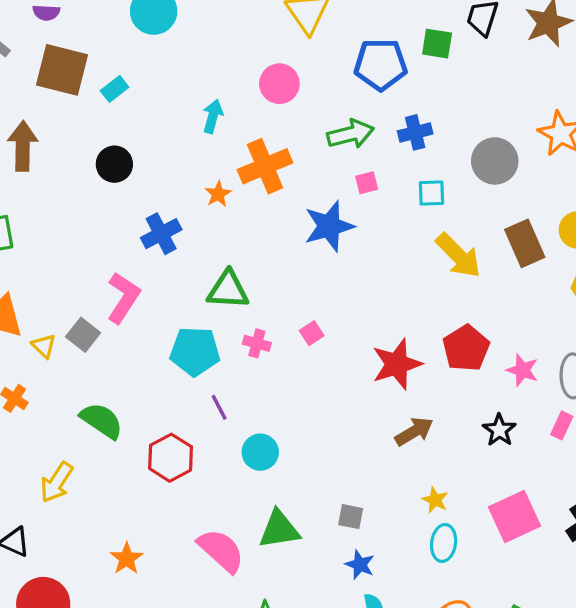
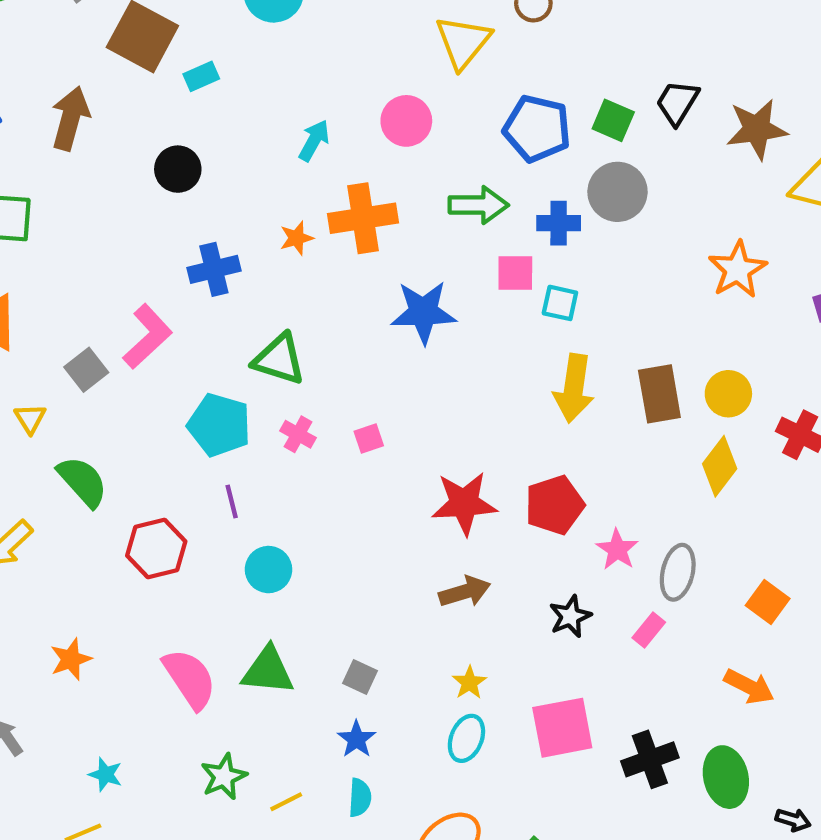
gray circle: (495, 161) -> (617, 192), moved
pink square: (367, 183) -> (515, 273), moved, size x1.4
yellow arrow: (458, 255) -> (574, 388), turned 39
yellow triangle: (44, 346) -> (30, 419), moved

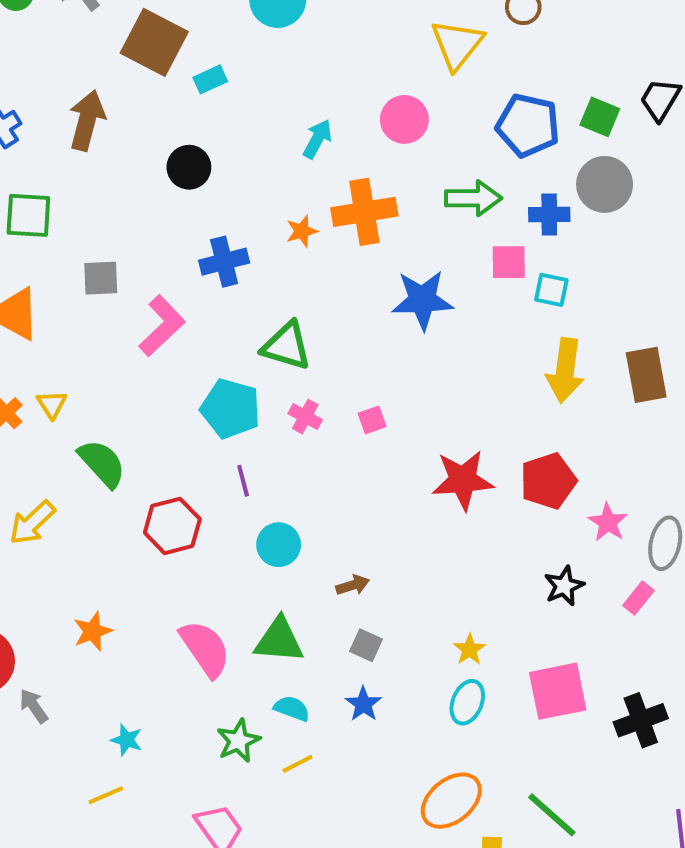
gray square: (86, 370) -> (101, 278), moved, turned 36
brown arrow: (465, 592) -> (353, 585), moved, size x0.7
cyan semicircle: (360, 798) -> (292, 708), moved, turned -72

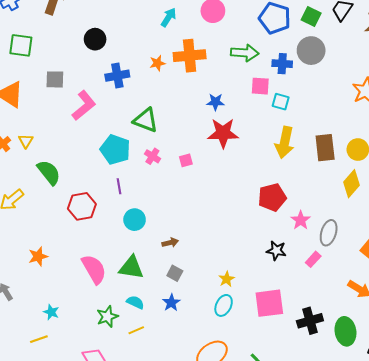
black circle: (189, 167) -> (95, 39), moved
blue star: (422, 300) -> (215, 102), size x0.6
red star: (463, 480) -> (223, 133), moved
black star: (564, 586) -> (276, 251), turned 30

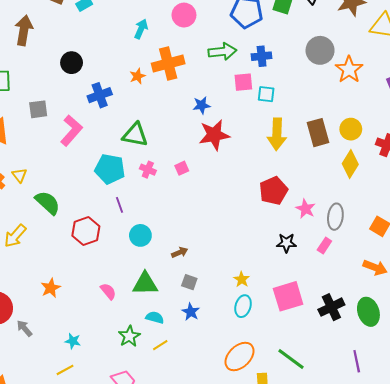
gray circle: (311, 51) -> (320, 50), moved
pink semicircle: (94, 269) -> (108, 291), size x0.6

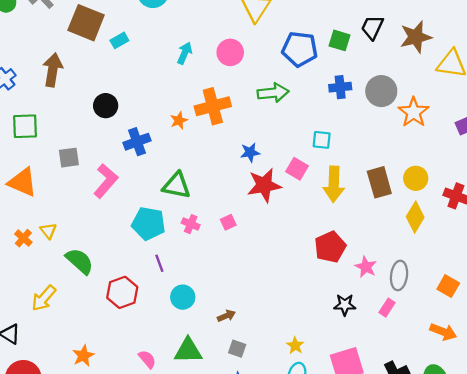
cyan arrow: (141, 29) -> (185, 53), moved
blue cross: (262, 56) -> (340, 87), moved
pink square: (243, 82) -> (297, 169), moved, turned 36

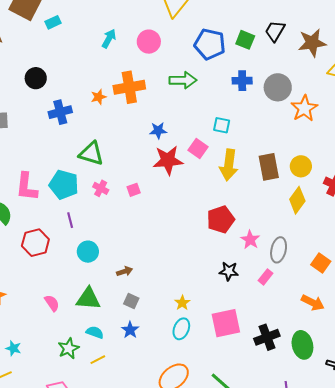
pink L-shape: (106, 181) -> (27, 187), moved, turned 140

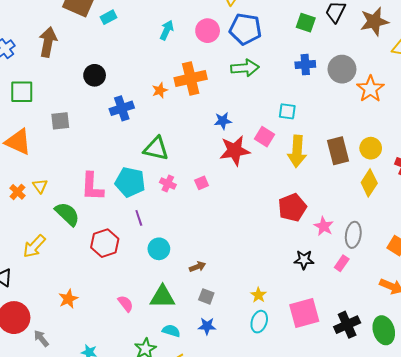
blue pentagon: (210, 44) -> (245, 29), moved
blue star: (130, 330) -> (207, 326), turned -30

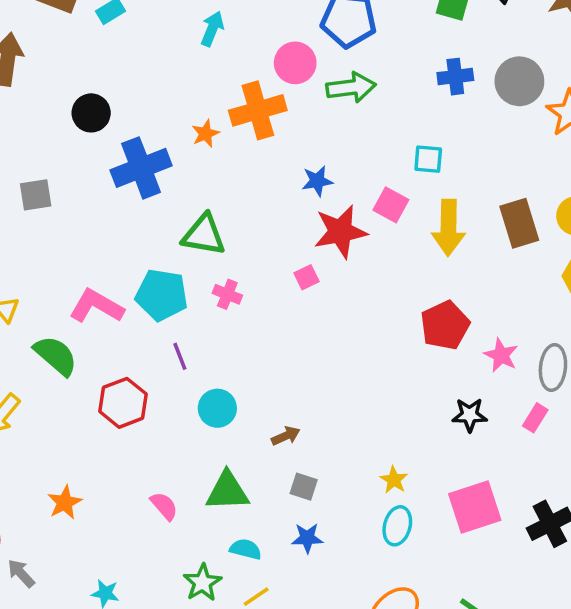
pink circle: (208, 31) -> (295, 63), moved
blue cross: (122, 108) -> (141, 168), size x1.4
pink square: (202, 183) -> (307, 277), moved
pink L-shape: (92, 187) -> (96, 306), turned 120

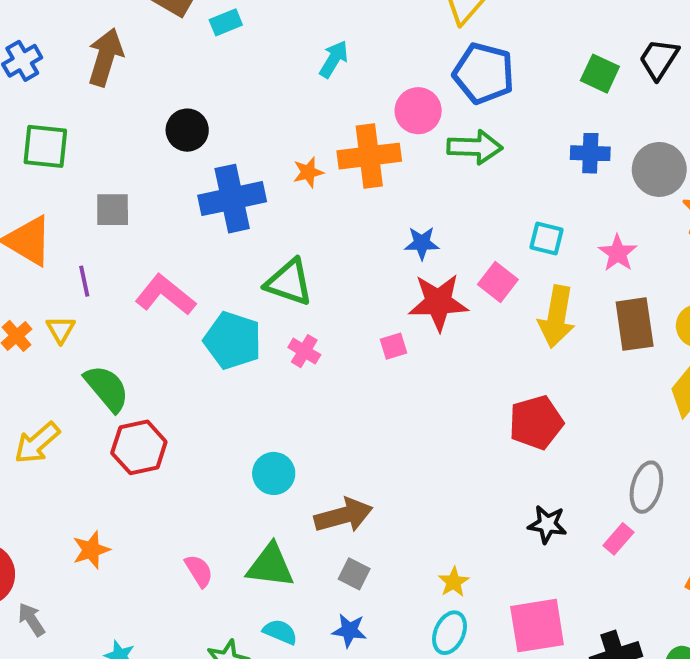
pink L-shape: (96, 306) -> (165, 295), moved
pink star: (501, 355) -> (618, 253), moved
purple line: (180, 356) -> (84, 281), moved
red hexagon: (123, 403) -> (139, 447), moved
brown arrow: (286, 436) -> (344, 515), size x1.8

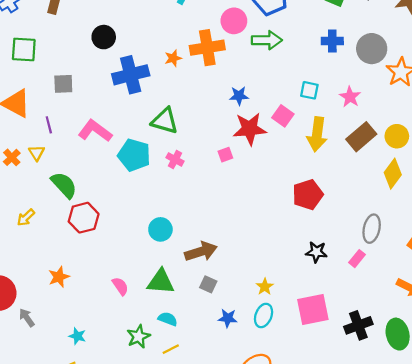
brown rectangle: (635, 324) -> (361, 137), turned 60
yellow arrow: (37, 443) -> (26, 217), size x0.7
blue star: (349, 630) -> (228, 318), moved

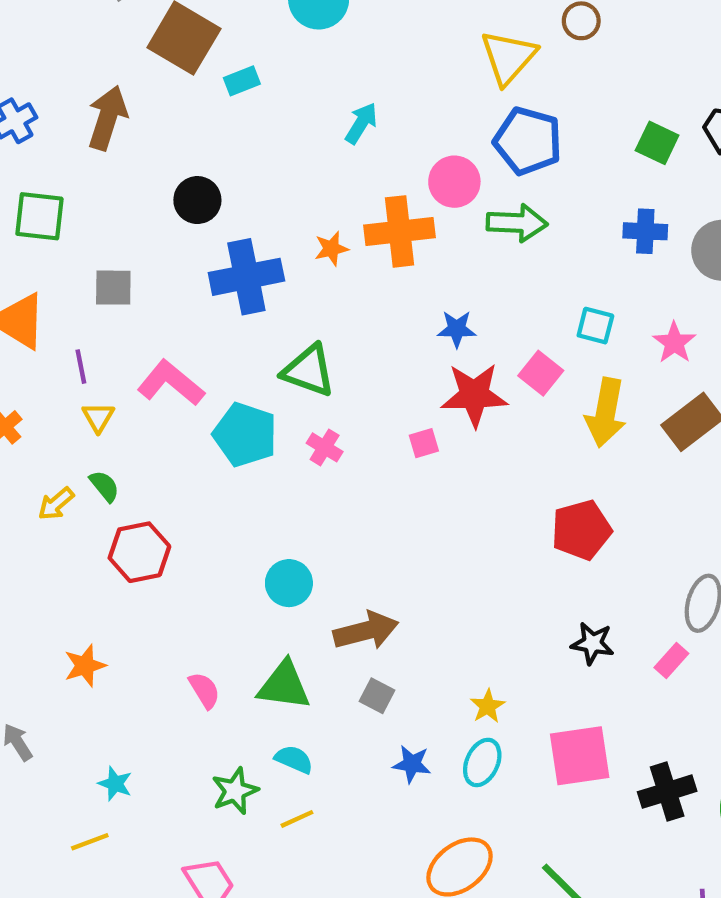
yellow triangle: (37, 153) -> (98, 417), moved
green semicircle: (64, 185) -> (104, 486), size x0.6
yellow arrow: (26, 217) -> (56, 504), moved

